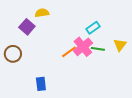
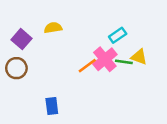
yellow semicircle: (42, 13) -> (53, 28), moved
purple square: (27, 27) -> (21, 39), moved
yellow triangle: (120, 45) -> (139, 57), moved, turned -48

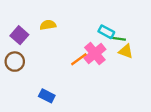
cyan rectangle: (118, 35) -> (106, 32), turned 63
green line: (124, 62) -> (118, 39), moved
blue rectangle: (52, 106) -> (47, 96), turned -56

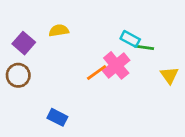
yellow triangle: (126, 51) -> (169, 75), moved, turned 35

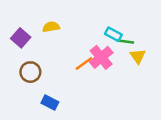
brown circle: (18, 75) -> (30, 72), moved
yellow triangle: (169, 75) -> (138, 56), moved

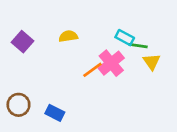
yellow semicircle: (51, 27) -> (68, 36), moved
brown circle: (30, 72) -> (18, 105), moved

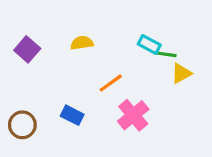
yellow triangle: (152, 62) -> (181, 73), turned 36
pink cross: (111, 63) -> (133, 115), moved
blue rectangle: (55, 113) -> (72, 115), moved

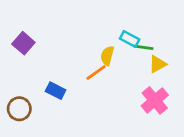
yellow semicircle: (82, 43) -> (107, 56), moved, turned -66
blue rectangle: (72, 115) -> (56, 91), moved
pink cross: (133, 115) -> (155, 100), moved

